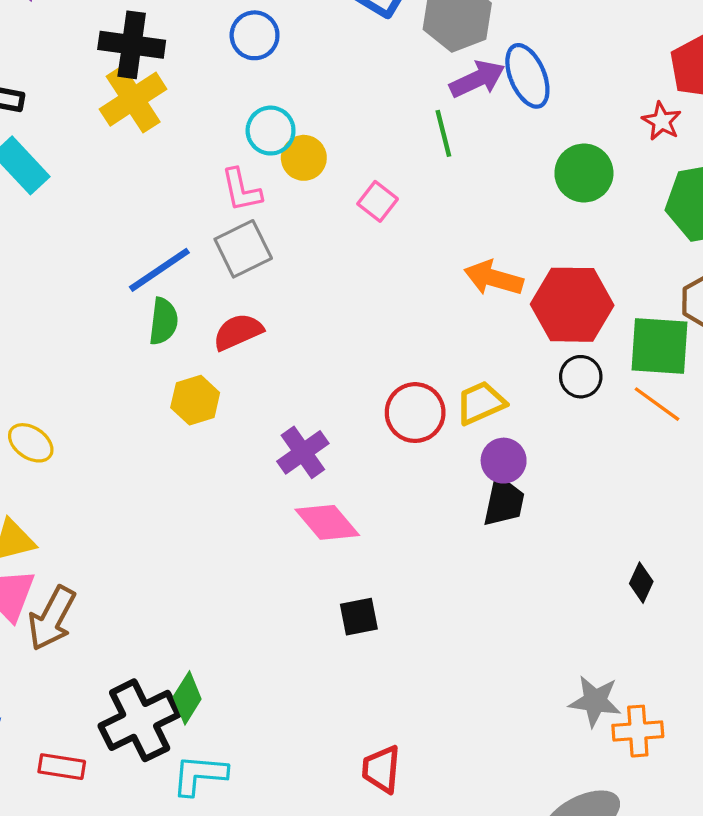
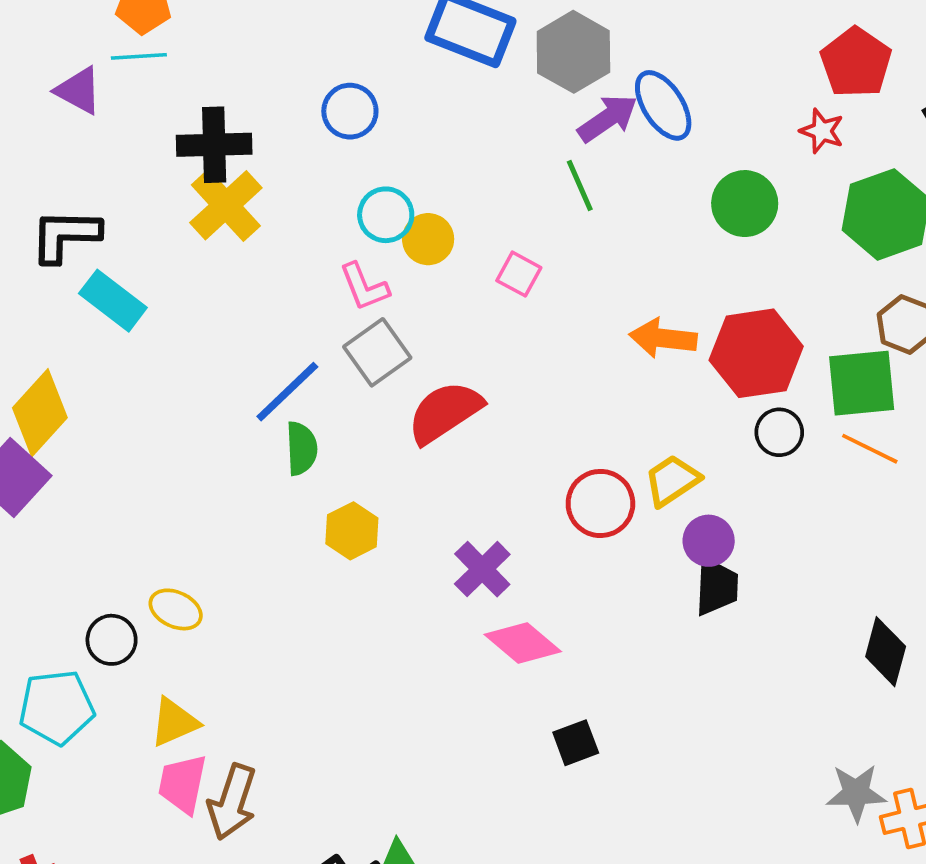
red semicircle: (238, 332) -> (445, 412), moved, size x1.4
black diamond: (641, 583) -> (886, 652), size x1.5

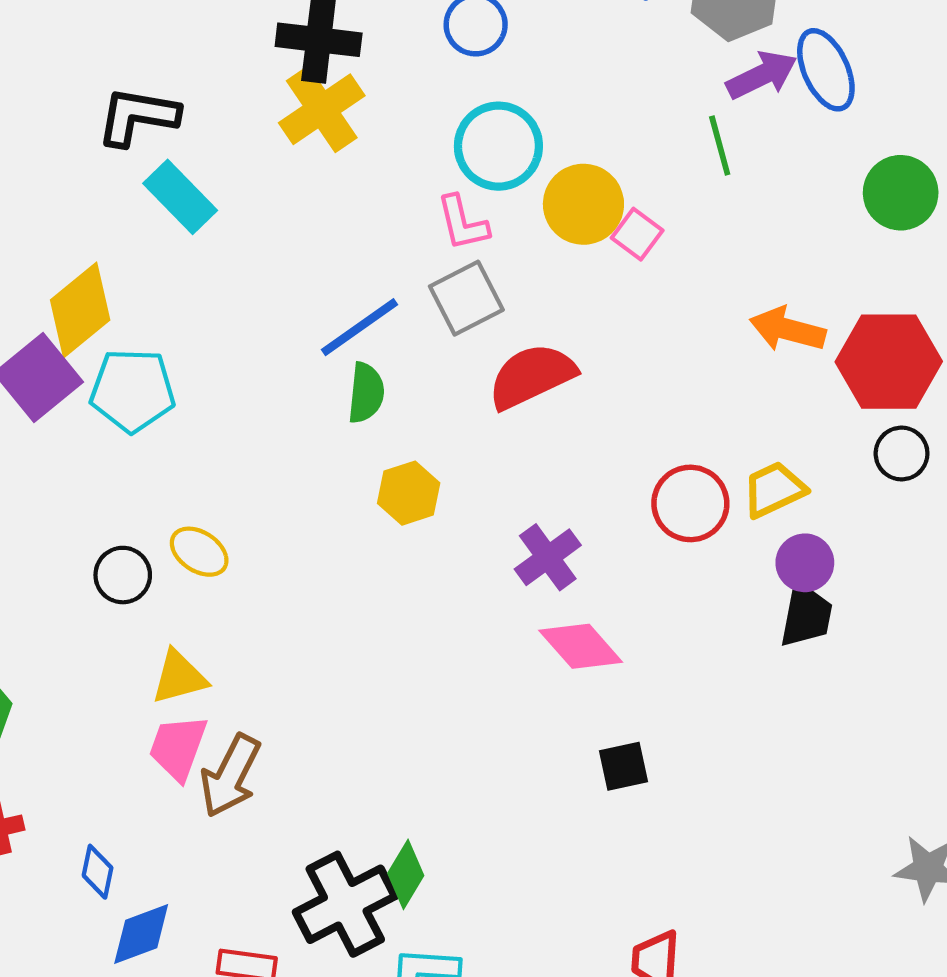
cyan circle: (386, 215) -> (498, 146), size x1.4
yellow circle: (428, 239) -> (583, 204), moved, size x1.4
cyan pentagon: (57, 707) -> (132, 390), moved

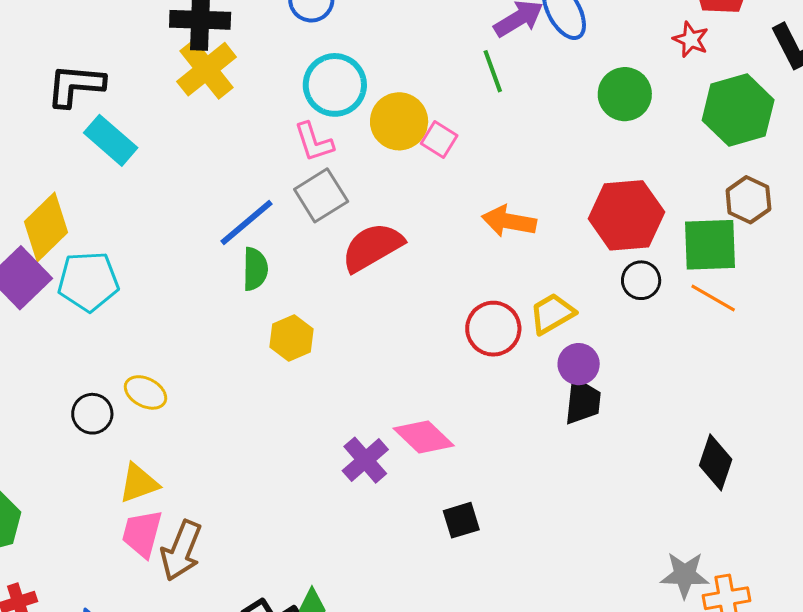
orange arrow: (788, 329) -> (509, 221), moved
purple cross: (548, 557) -> (365, 460), moved

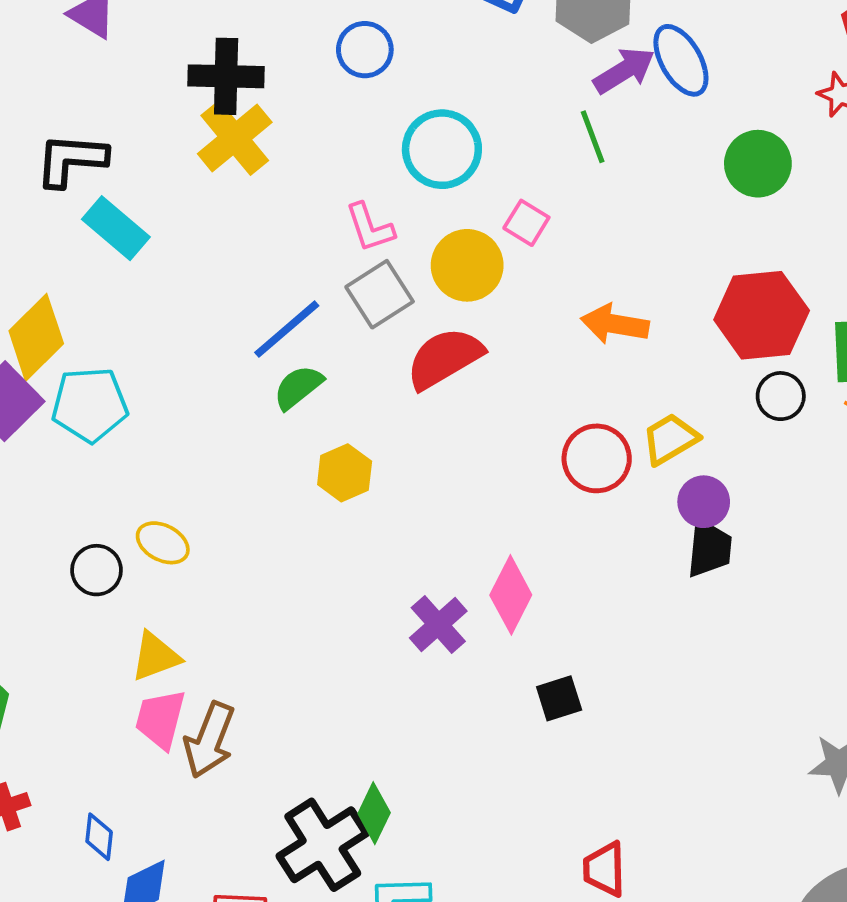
cyan circle: (335, 85) -> (442, 149), moved
yellow circle: (399, 121) -> (467, 265), moved
green semicircle: (255, 269) -> (298, 387), turned -129
pink diamond: (424, 437) -> (511, 595), turned 74

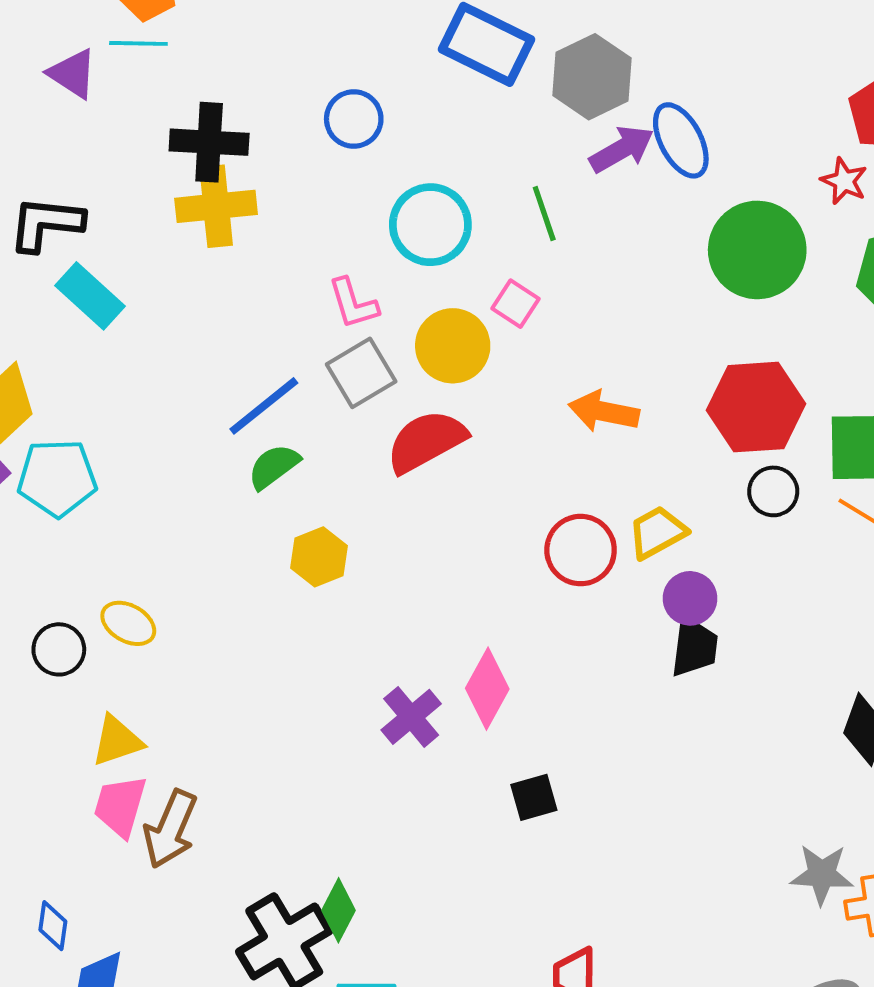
green line: (593, 137) -> (544, 214), moved
yellow cross: (235, 138) -> (216, 206), turned 32
green circle: (758, 164) -> (757, 250), size x1.4

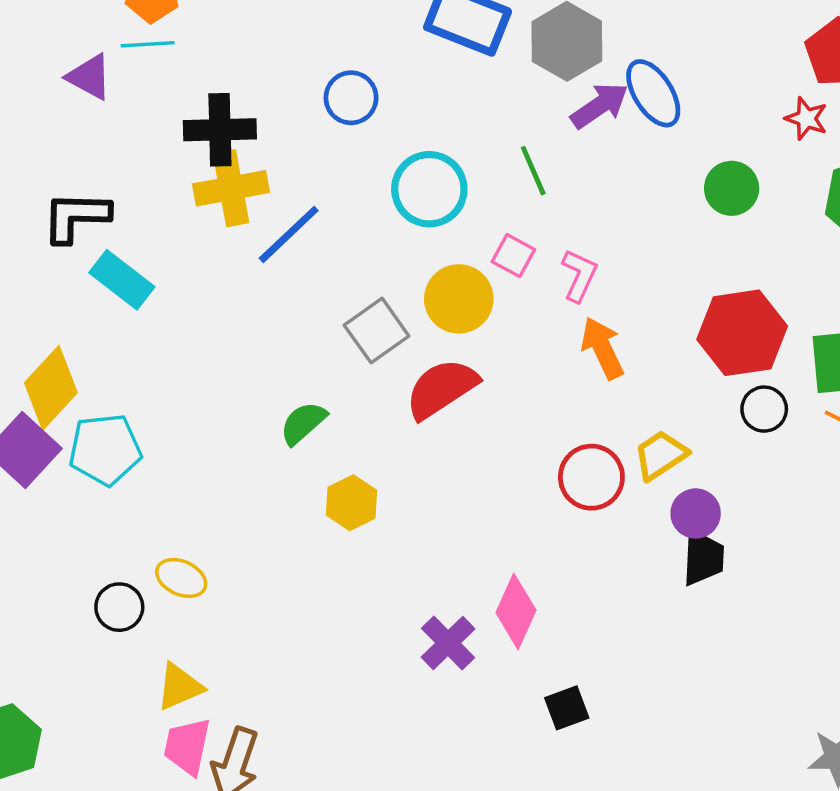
green circle: (757, 250) -> (732, 188), size x0.6
pink L-shape: (353, 303) -> (579, 275), moved, turned -134
blue line: (264, 406) -> (289, 234), moved
orange arrow: (604, 411) -> (602, 348), turned 58

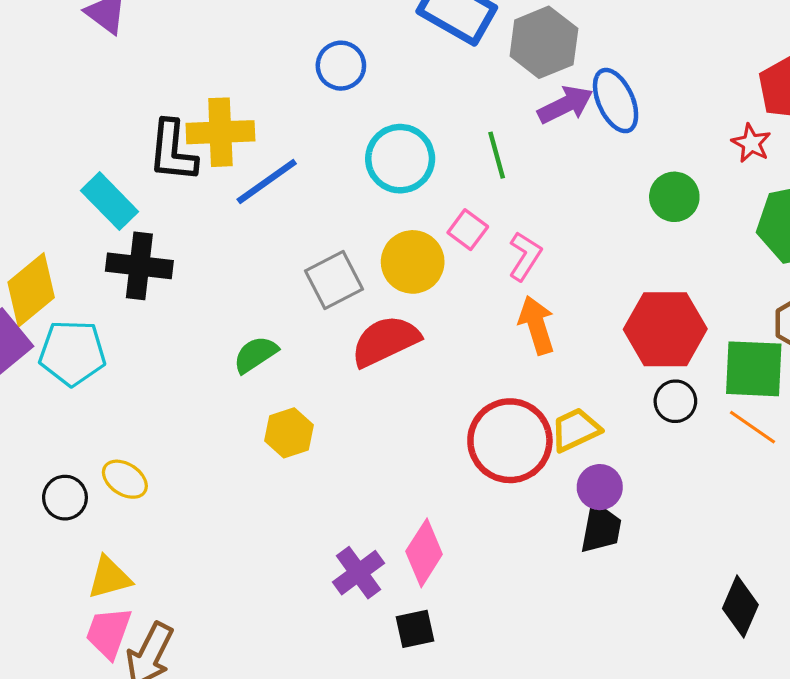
black cross: (220, 130) -> (139, 266), moved
black L-shape: (76, 217) -> (173, 151), moved, turned -94
red circle: (591, 477) -> (510, 441), size x1.4
black square: (567, 708) -> (415, 629), moved

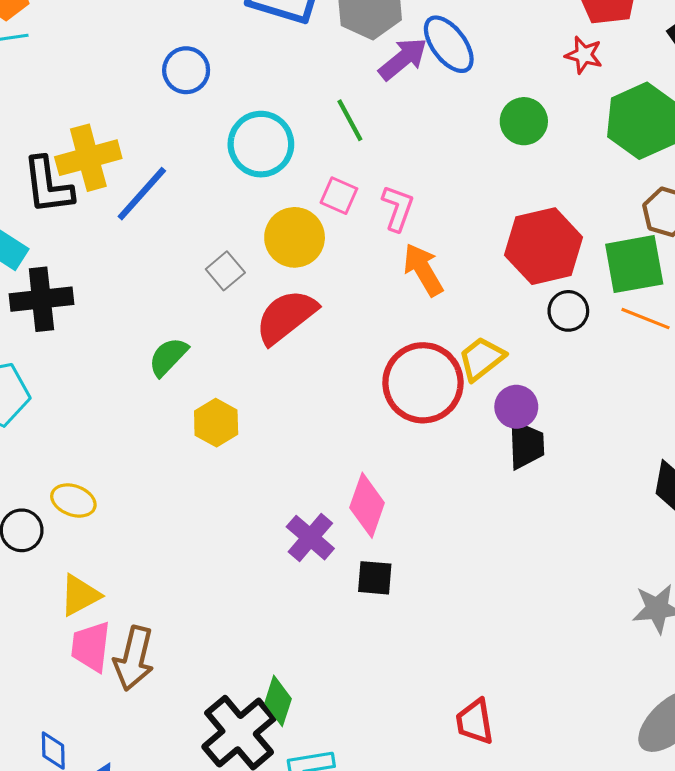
gray square: (334, 280) -> (225, 271), size x0.7
black square: (415, 629) -> (375, 578), turned 30

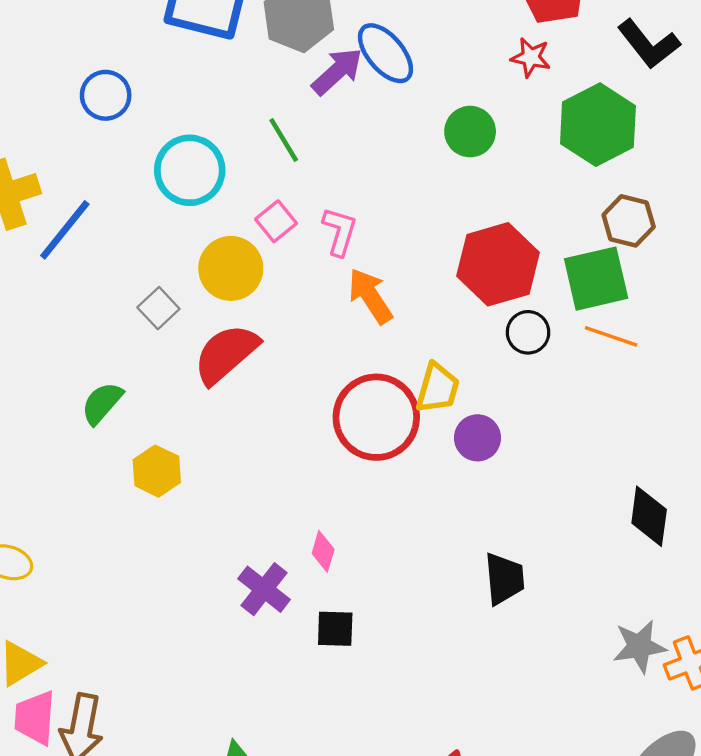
pink square: (339, 196) -> (276, 221), turned 30
yellow trapezoid: (482, 359) -> (438, 388), turned 147
black trapezoid: (526, 445) -> (504, 579), moved
pink diamond: (367, 505) -> (323, 551), size x0.6

